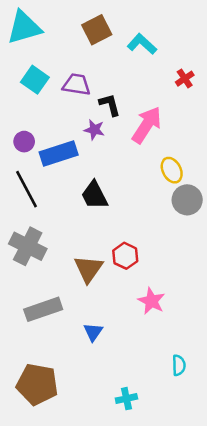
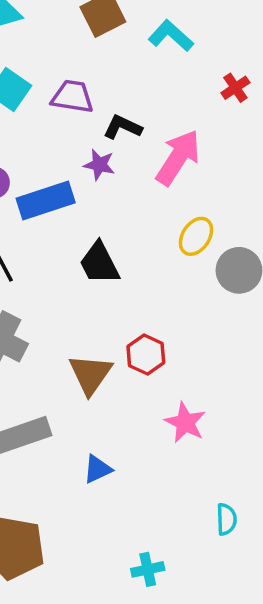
black L-shape: (110, 105) -> (123, 127), turned -50
yellow ellipse: (172, 170) -> (196, 236), moved, turned 60
blue triangle: (93, 332) -> (98, 469), turned 30

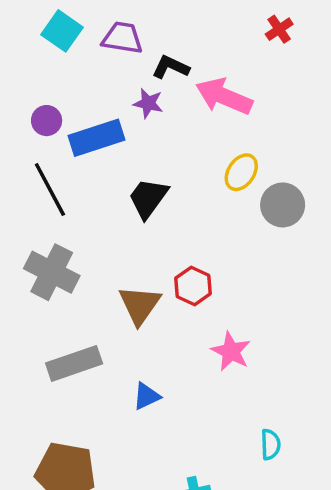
pink arrow: (178, 158) -> (224, 96), turned -100
black trapezoid: (99, 263) -> (148, 198), turned 63

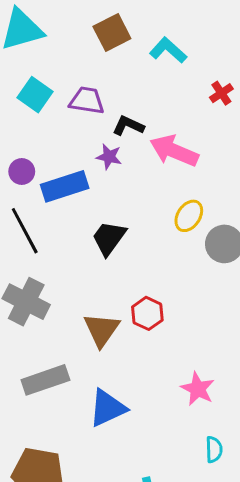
pink star: (231, 351) -> (198, 389), moved
blue triangle: (146, 396) -> (107, 408), size x1.6

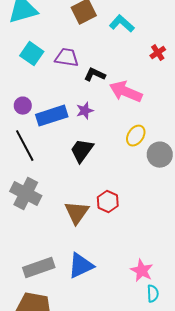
purple star: (109, 157) -> (85, 111), moved, turned -30
gray rectangle: (45, 380) -> (39, 268), moved
pink star: (198, 389) -> (142, 271), moved

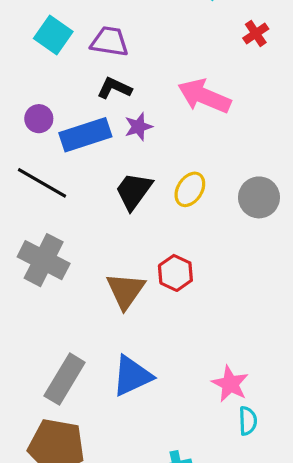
black L-shape: (95, 75) -> (114, 88), moved
yellow ellipse: (136, 136) -> (190, 189), moved
black line: (25, 146) -> (42, 183), turned -32
gray rectangle: (39, 268) -> (65, 379), turned -40

